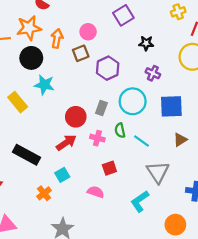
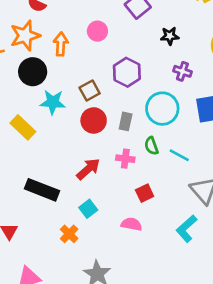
brown square: (81, 53) -> (90, 91), moved
red circle: (76, 117) -> (94, 120), moved

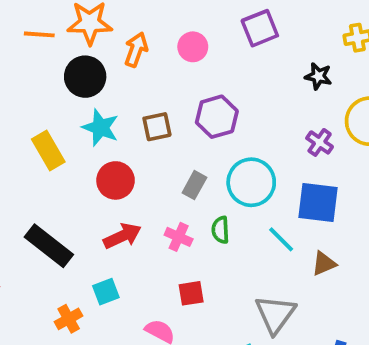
black star: (170, 36) -> (318, 76), moved
purple cross: (182, 71) -> (320, 142), moved
red circle: (94, 120) -> (116, 180), moved
cyan line: (179, 155) -> (281, 239), moved

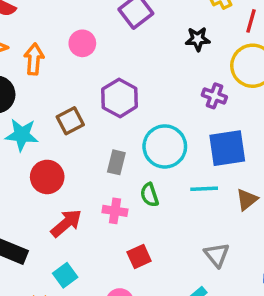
cyan line: (281, 239) -> (204, 189), turned -32
gray triangle: (275, 314) -> (217, 255), size x0.7

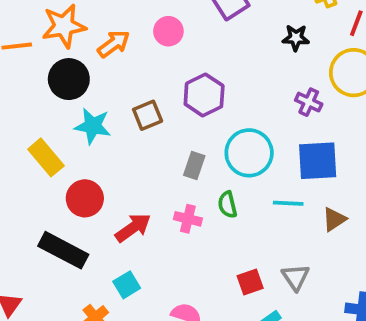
orange arrow: (34, 59) -> (114, 44), turned 44
red circle: (47, 177) -> (85, 198), moved
red square: (139, 257) -> (250, 282), moved

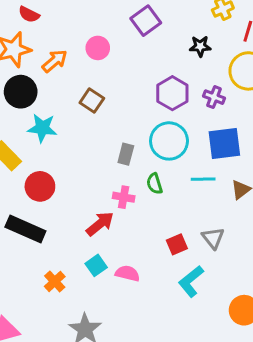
purple hexagon: (204, 95) -> (172, 93), moved
brown square: (148, 115) -> (92, 101), moved, turned -30
red arrow: (133, 228) -> (100, 224), moved
cyan square: (127, 285) -> (96, 265), moved

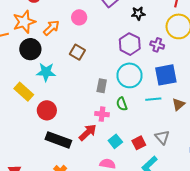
black star: (200, 46) -> (138, 13), moved
black rectangle: (25, 229) -> (58, 140), moved
cyan square: (96, 265) -> (115, 141), moved

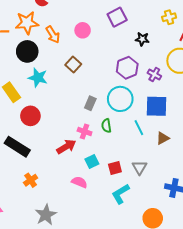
orange arrow: (51, 28) -> (53, 35), turned 90
cyan line: (153, 99) -> (139, 128), turned 56
black rectangle: (58, 140) -> (17, 147), moved

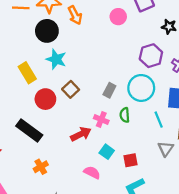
pink circle: (83, 30) -> (118, 17), moved
brown square: (73, 64) -> (71, 89), moved
cyan square: (92, 161) -> (107, 152), turned -32
gray triangle: (139, 167) -> (166, 149), moved

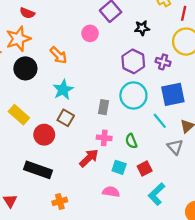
orange arrow: (75, 15) -> (58, 55), moved
cyan star: (56, 59) -> (63, 90), moved, turned -30
green semicircle: (125, 115) -> (131, 141), moved
orange cross: (41, 167) -> (60, 201), turned 32

